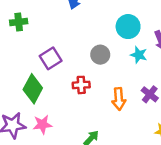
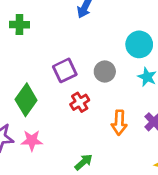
purple square: (51, 58) -> (65, 70), moved
red cross: (81, 85) -> (80, 102), turned -35

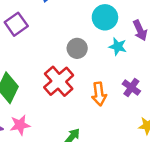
purple square: (65, 70) -> (16, 24), moved
red cross: (80, 102) -> (59, 81), size x1.6

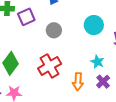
cyan star: (118, 47) -> (97, 62), moved
gray circle: (77, 48) -> (54, 30), moved

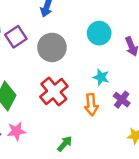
gray circle: (54, 30) -> (52, 47), size x1.5
cyan star: (97, 62) -> (101, 77), moved

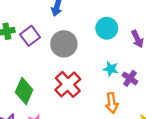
purple cross: (122, 100) -> (130, 78), moved
orange arrow: (91, 105) -> (112, 103), moved

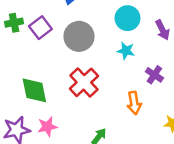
cyan star: (111, 69) -> (126, 51), moved
green diamond: (24, 91) -> (34, 90), turned -35

